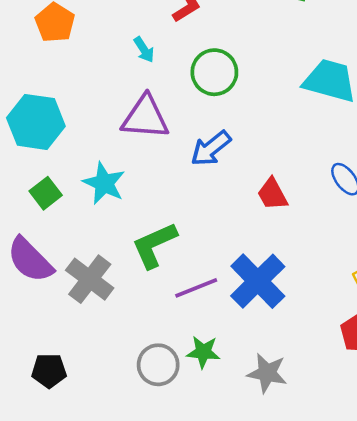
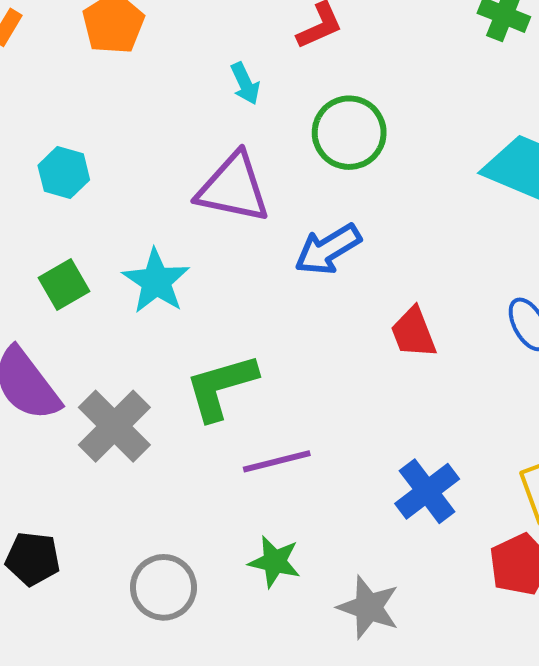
cyan hexagon: (36, 122) -> (64, 173), size x0.6
blue cross: (258, 281) -> (427, 491), moved, size x0.7
gray circle: (158, 365) -> (163, 587), moved

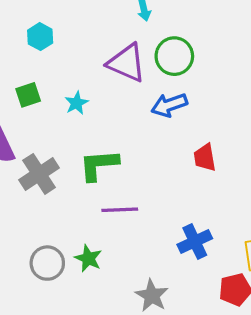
green circle: (349, 133) -> (174, 56), moved
cyan star: (156, 281) -> (76, 103), size x0.7
green star: (275, 562) -> (88, 258), moved

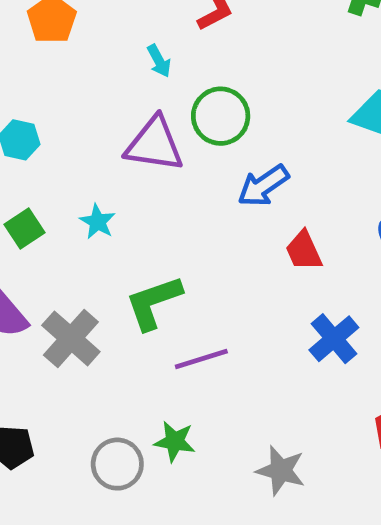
blue arrow: (169, 105) -> (263, 186), moved
blue cross: (195, 241) -> (334, 339), moved

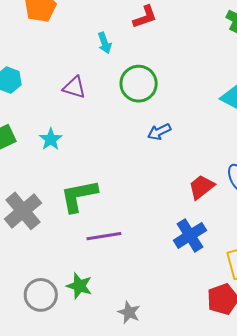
purple triangle: (154, 144) -> (74, 87), moved, size x0.6
blue arrow: (263, 186) -> (159, 132), size x0.7
red trapezoid: (304, 251) -> (201, 187), moved, turned 68
gray star: (281, 471) -> (129, 312), moved, size x0.7

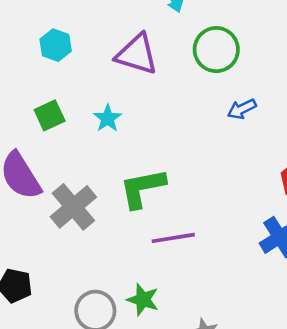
purple triangle: (74, 87) -> (137, 54), size x1.5

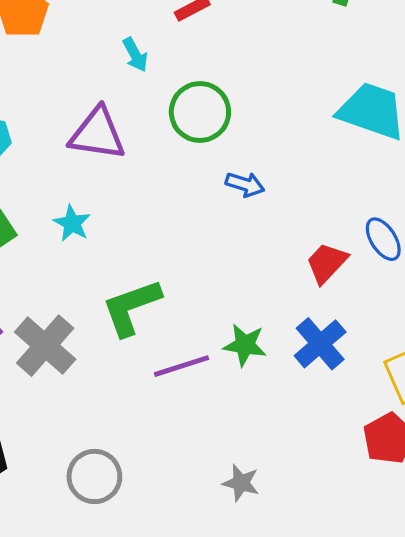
blue arrow: (242, 109) -> (245, 184), turned -128
green star: (143, 300) -> (245, 345), moved

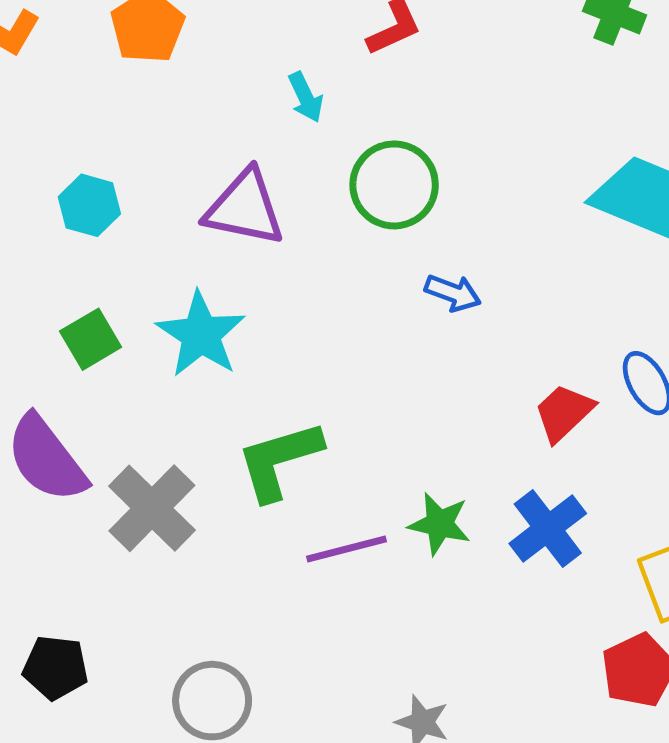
cyan star: (72, 223) -> (201, 334), size x1.6

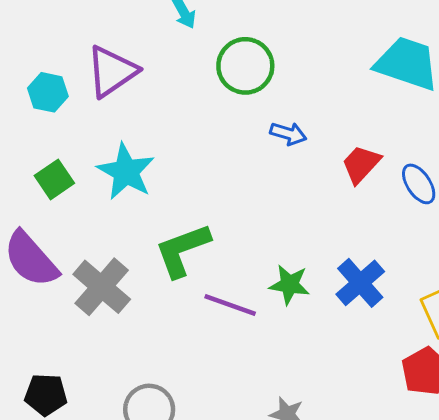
purple triangle: (245, 208) -> (112, 71), moved, turned -42
red trapezoid: (564, 413) -> (361, 164), moved
purple line: (347, 549) -> (230, 305), turned 38

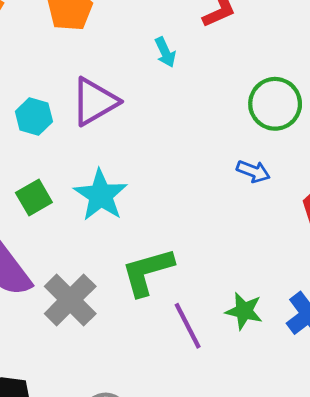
green circle: (245, 66) -> (275, 104), moved
purple line: (230, 305) -> (188, 326), turned 39

